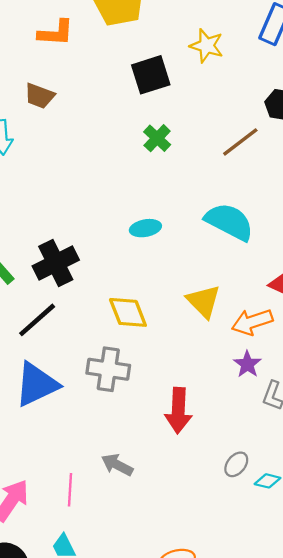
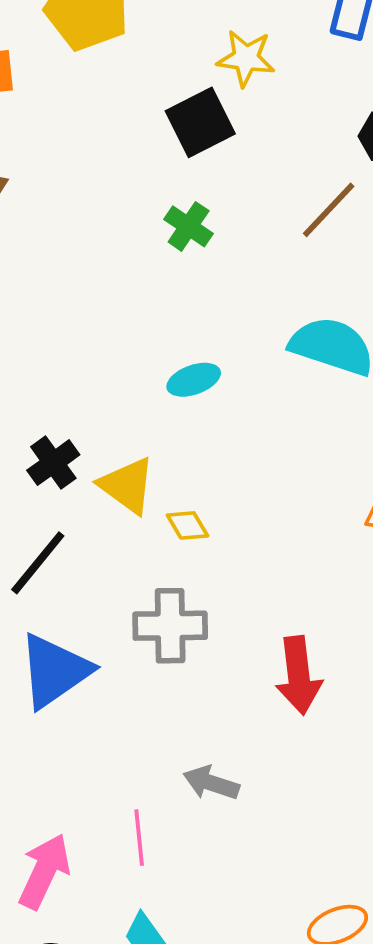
black square: (151, 75) -> (200, 122), moved
black cross: (56, 263) -> (53, 463), size x0.7
yellow triangle: (203, 301) -> (127, 485), moved
yellow diamond: (128, 312) -> (187, 525), size x0.6

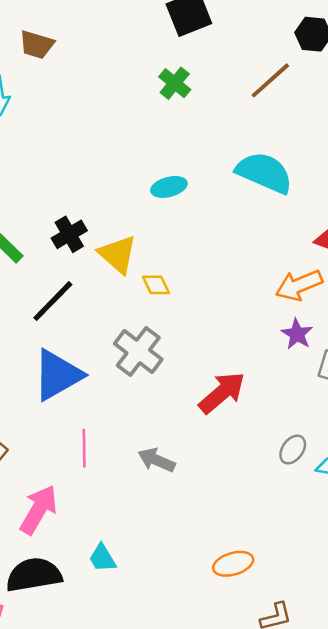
gray cross: (170, 626) -> (138, 351), turned 33
red arrow: (299, 675) -> (222, 393), turned -129
pink line: (139, 838) -> (84, 448), moved

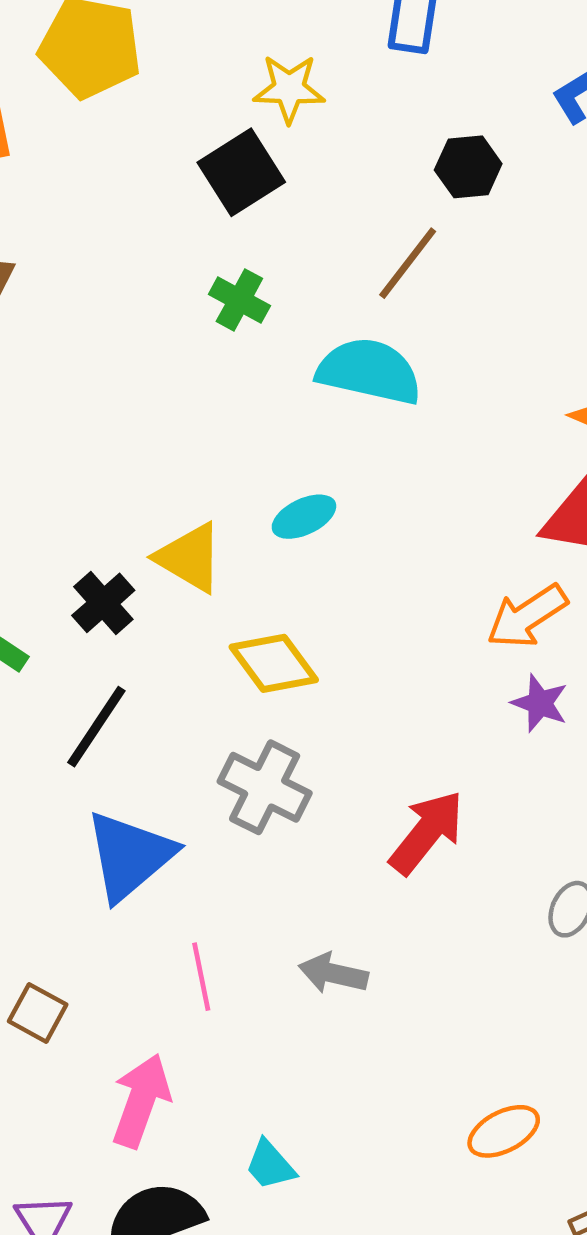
cyan semicircle: (264, 173) -> (369, 371), moved
cyan ellipse: (169, 187) -> (304, 517), moved
yellow triangle: (118, 254) -> (190, 558), moved
yellow diamond: (156, 285) -> (274, 663), size x1.6

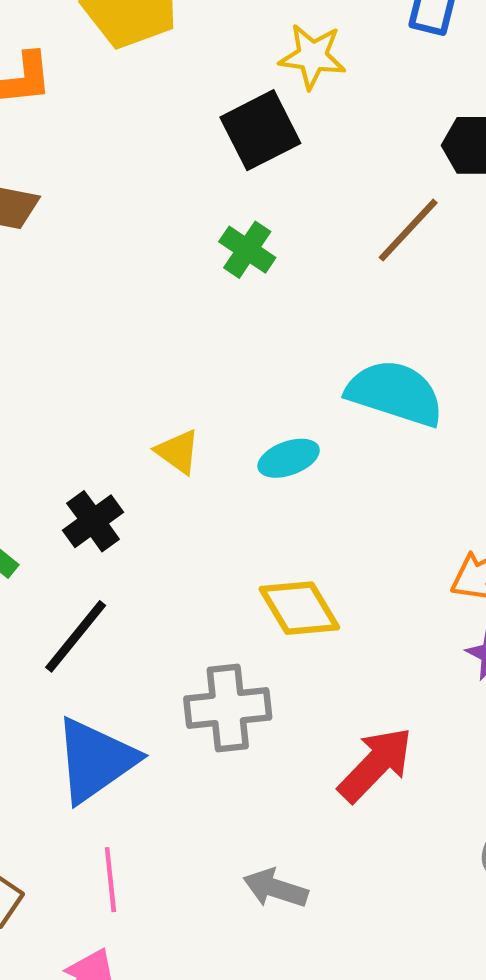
cyan semicircle: (369, 371) -> (395, 393), moved
yellow triangle: (190, 558) -> (178, 452), moved, size x0.7
yellow diamond: (274, 663) -> (299, 608), moved
gray cross: (265, 787) -> (228, 708), turned -38
pink line: (201, 977) -> (110, 880), moved

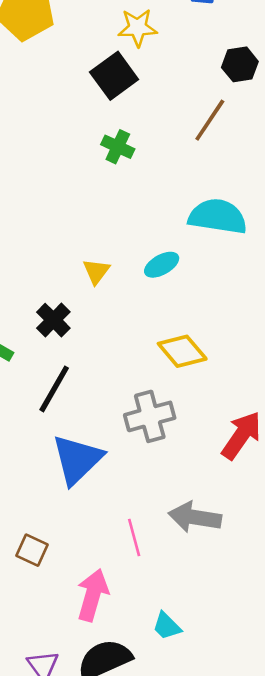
yellow triangle: (178, 452) -> (96, 271), turned 40
pink line: (110, 880) -> (134, 537), moved
gray arrow: (276, 888) -> (195, 517), size x1.4

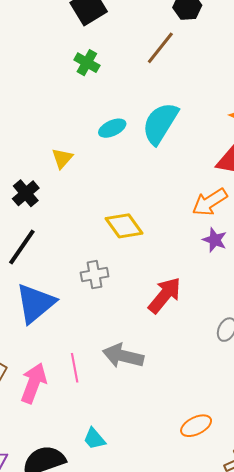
cyan semicircle: (218, 217) -> (160, 123), turned -72
cyan ellipse: (162, 265) -> (112, 128), moved
gray cross: (150, 416) -> (95, 275), size x0.7
pink arrow: (93, 595) -> (34, 383), moved

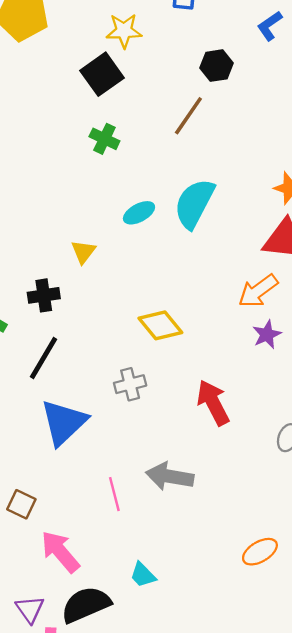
black cross: (26, 193) -> (44, 295), turned 36
purple star: (215, 240) -> (267, 334), turned 30
red arrow: (165, 295) -> (213, 403), turned -63
pink arrow: (34, 383) -> (60, 552), moved, turned -57

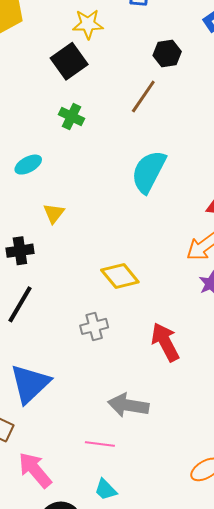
cyan ellipse: (139, 213) -> (28, 165), moved
blue triangle: (64, 422) -> (30, 384), moved
pink line: (114, 494) -> (100, 444), moved, turned -68

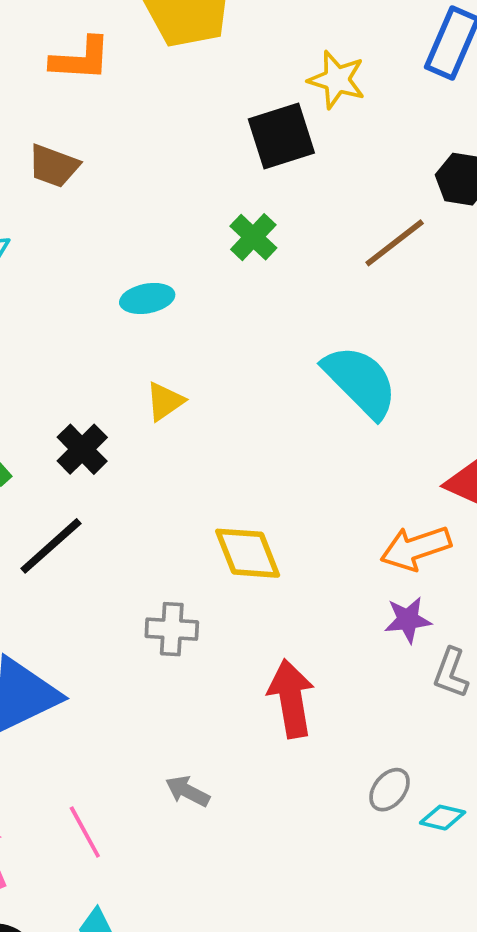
cyan semicircle: (149, 172) -> (360, 381), turned 90
black cross: (20, 251) -> (82, 449), turned 36
gray arrow: (128, 405) -> (188, 791), size x0.6
pink line: (100, 444) -> (85, 832), moved, turned 36

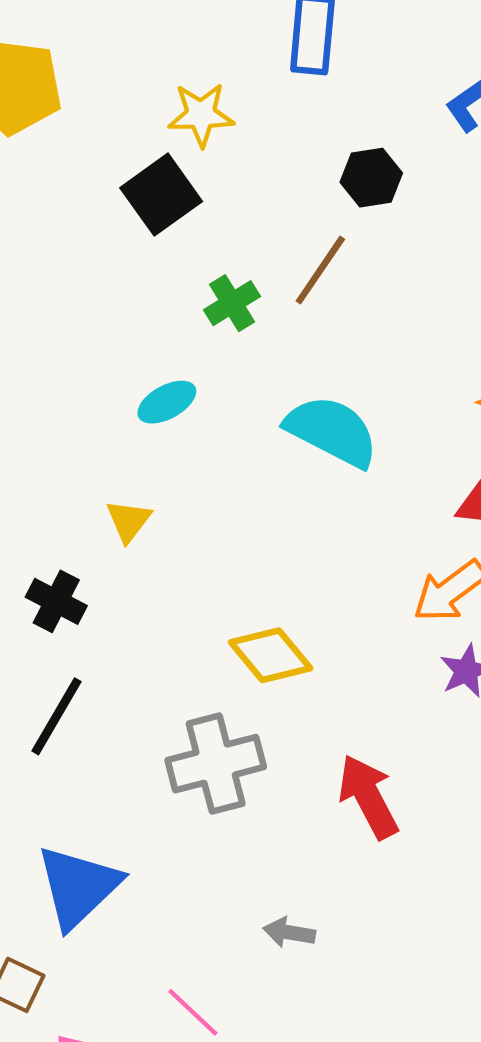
green cross: (253, 237) -> (232, 303), moved, turned 33
cyan ellipse: (147, 298) -> (167, 402), moved
gray cross: (172, 629) -> (216, 764), size x1.6

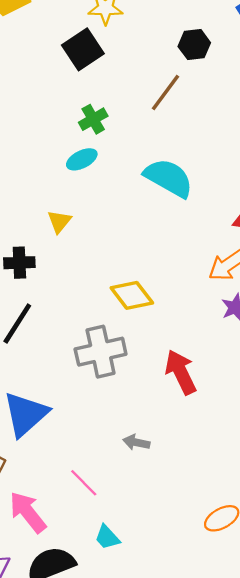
green cross: (232, 303) -> (93, 119), moved
black cross: (56, 601) -> (19, 263), turned -32

